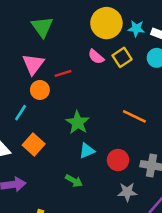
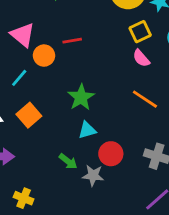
pink semicircle: (96, 57) -> (141, 58), moved
pink triangle: (33, 64) -> (23, 35), moved, turned -35
red circle: (118, 160) -> (111, 154), moved
gray star: (127, 192) -> (93, 175), moved

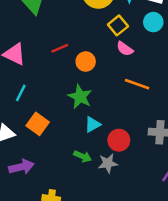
orange circle: (44, 56) -> (86, 61), moved

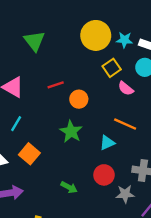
pink semicircle: (125, 49) -> (126, 88), moved
cyan triangle: (93, 124) -> (107, 143), moved
gray star: (108, 163) -> (125, 194), moved

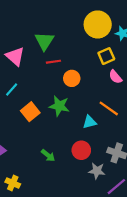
green triangle: (34, 41) -> (44, 41), moved
green star: (71, 132) -> (59, 106), turned -30
orange square: (29, 154) -> (30, 112), moved

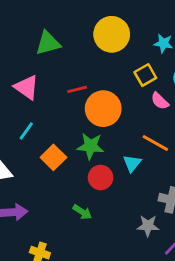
yellow circle: (98, 24) -> (112, 34), moved
green triangle: (44, 41) -> (48, 43), moved, turned 48
orange circle: (72, 78) -> (103, 109), size x1.6
cyan triangle: (90, 122) -> (132, 163), turned -32
red circle: (81, 150) -> (101, 178), moved

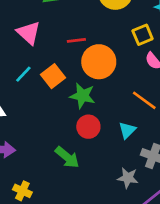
orange square: (53, 157) -> (53, 76), moved
cyan triangle: (132, 163) -> (127, 130), moved
green arrow: (82, 212) -> (67, 157), size x1.4

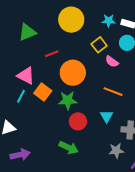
pink triangle: (29, 33) -> (26, 76), moved
red line: (76, 40) -> (52, 54), moved

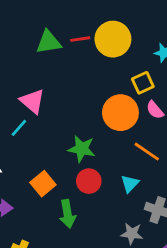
red line: (52, 54) -> (80, 39), moved
orange circle: (73, 73) -> (120, 113), moved
orange square: (43, 92) -> (43, 184), moved
green arrow: (69, 148) -> (67, 214), turned 42

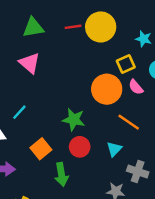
green triangle: (49, 42) -> (33, 27), moved
pink triangle: (32, 101) -> (30, 63), moved
cyan line: (19, 128) -> (19, 112), moved

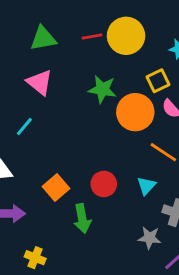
cyan line: (19, 112) -> (24, 126), moved
green star: (74, 120) -> (102, 89), moved

